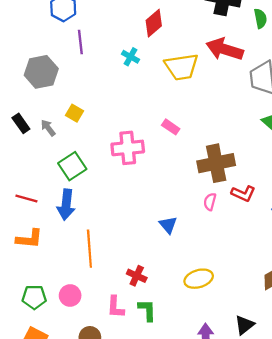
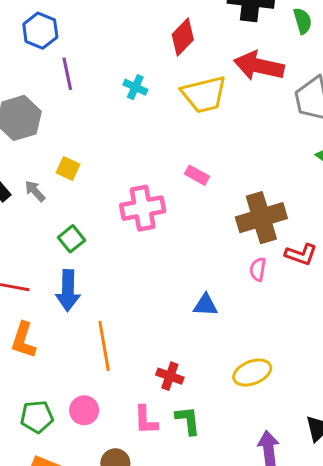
red diamond: (154, 23) -> (183, 37), moved
green square: (72, 166) -> (71, 239), size x0.7
blue triangle: (168, 225) -> (205, 305), turned -42
orange L-shape: (29, 239) -> (23, 340), turned 108

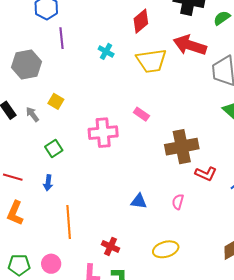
green semicircle: (303, 21) -> (222, 18), turned -114
pink semicircle: (258, 269) -> (178, 202), moved
blue arrow: (68, 291) -> (48, 183), size x0.6

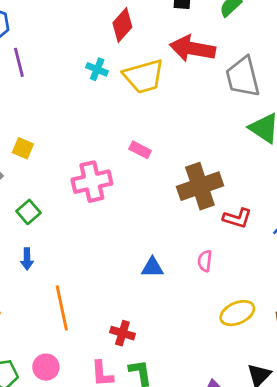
cyan cross: (106, 51) -> (97, 69), moved
yellow ellipse: (166, 249) -> (237, 313), moved

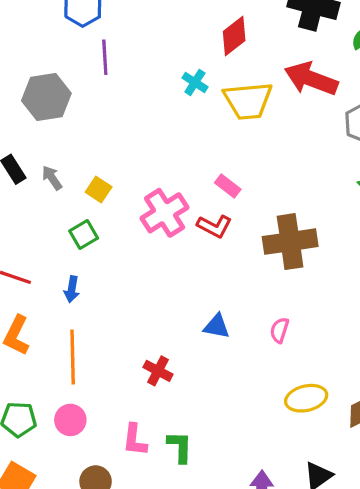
yellow square: (23, 148) -> (99, 190), moved
pink cross: (92, 182) -> (165, 213), turned -30
red L-shape: (237, 218) -> (214, 226), moved
orange line: (62, 308) -> (73, 357), moved
red cross: (122, 333) -> (158, 371), moved

